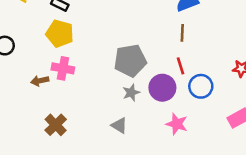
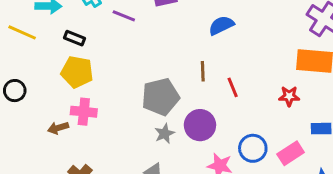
brown line: (182, 33) -> (203, 71), moved
red line: (181, 66) -> (233, 87), moved
blue circle: (201, 86) -> (253, 148), moved

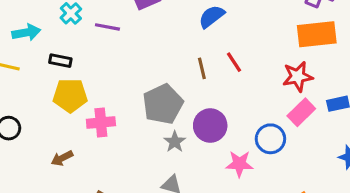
red line: (233, 87) -> (234, 62), moved
red star: (289, 96) -> (298, 76), size x1.4
pink cross: (84, 112) -> (101, 123), moved
pink rectangle: (291, 153) -> (301, 112), moved

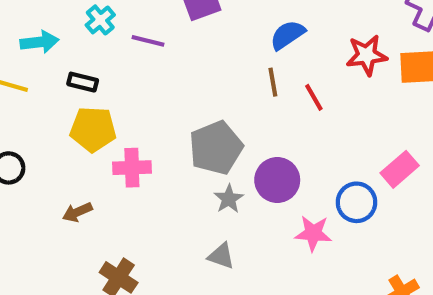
brown line: (202, 68) -> (273, 82), moved
red star: (298, 76) -> (367, 55), moved

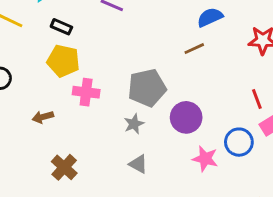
brown line: (273, 82) -> (194, 49), turned 66
red line: (314, 97) -> (257, 99), moved
gray star: (229, 199) -> (134, 124), moved

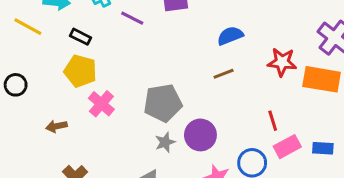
brown line: (194, 49) -> (224, 74), moved
pink cross: (86, 92) -> (101, 104), turned 30
gray star: (134, 124) -> (165, 142), moved

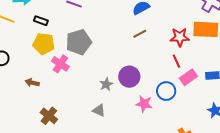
red star: (282, 62) -> (180, 37), moved
gray pentagon: (163, 103) -> (79, 42), moved
brown arrow: (56, 126) -> (32, 83), turned 32

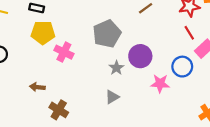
gray pentagon: (79, 42) -> (107, 34), moved
brown arrow: (32, 83) -> (37, 87), moved
gray triangle: (99, 110) -> (112, 97), turned -48

